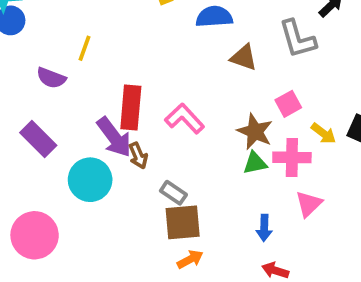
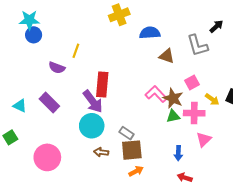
pink L-shape: (185, 119) -> (156, 94), moved
brown arrow: (138, 156) -> (101, 152), moved, turned 120
cyan circle: (90, 180) -> (92, 126), moved

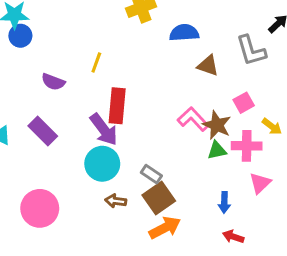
yellow line: (76, 51) -> (96, 63), moved
brown square: (132, 150) -> (159, 198), turned -30
orange arrow: (136, 171) -> (165, 228), size x1.5

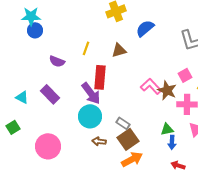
blue semicircle: (184, 33) -> (145, 28), turned -36
brown triangle: (208, 65) -> (119, 50), moved, turned -35
green triangle: (217, 150) -> (167, 129), moved

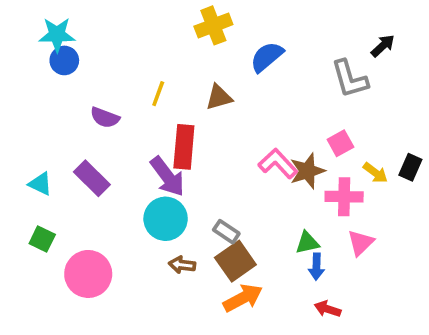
brown star: (167, 90) -> (307, 171), turned 30
green square: (13, 127) -> (42, 239), moved, turned -32

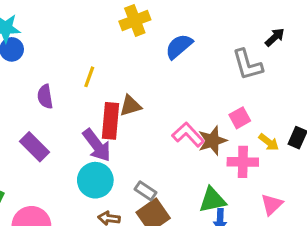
brown triangle: (219, 97) -> (130, 106), moved
purple semicircle: (105, 118) -> (45, 97), turned 60
green triangle: (307, 243) -> (212, 200), size x1.4
pink triangle: (361, 243) -> (272, 205), moved

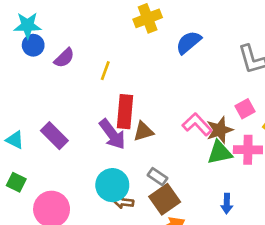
purple semicircle: (45, 97) -> (64, 58), moved, turned -125
brown triangle: (130, 106) -> (143, 131), moved
cyan circle: (95, 180) -> (112, 185), moved
green triangle: (212, 200) -> (220, 153), moved

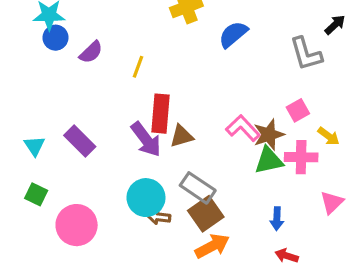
cyan triangle: (15, 140) -> (35, 146), turned 30
gray rectangle: (158, 177) -> (198, 188), size x1.5

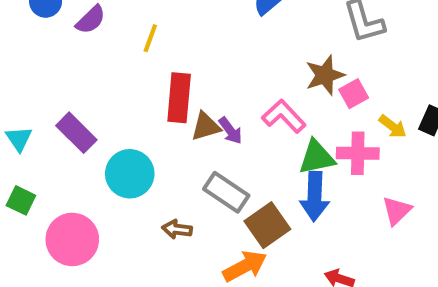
brown star: (269, 135) -> (325, 75), moved
purple arrow: (146, 139) -> (230, 131), moved, size x0.6
cyan circle: (146, 198) -> (130, 174), moved
brown square: (206, 214) -> (267, 225), moved
blue arrow: (277, 219) -> (315, 196), moved, size x1.6

